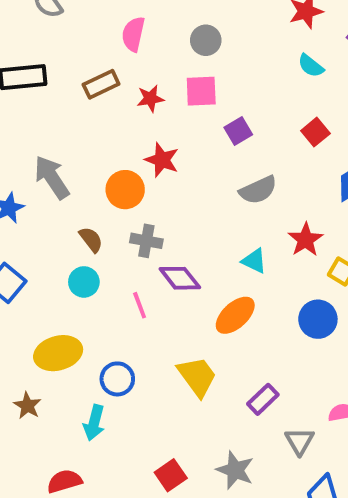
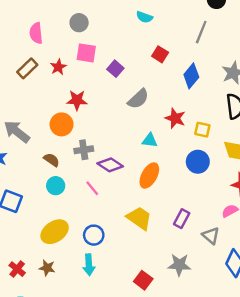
pink square: (201, 91) -> (86, 53), turned 30

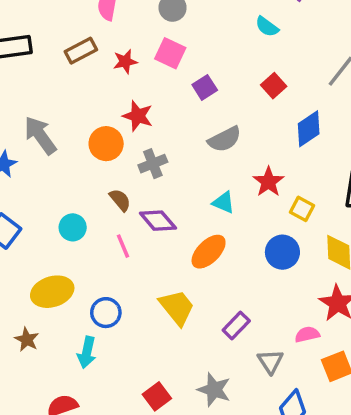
gray cross: (84, 150) -> (153, 164), moved, turned -30
brown semicircle: (52, 160) -> (120, 200), moved

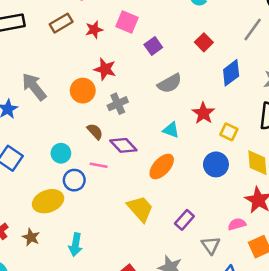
pink line: (123, 246) -> (99, 165), turned -54
blue circle: (106, 313) -> (74, 180), moved

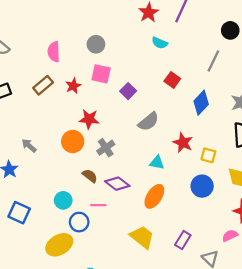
gray arrow: (34, 87) -> (29, 146), size x0.6

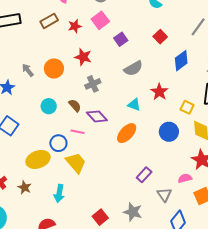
pink square: (101, 74) -> (100, 20), turned 30
orange circle: (73, 142) -> (54, 68), moved
yellow square: (208, 155) -> (187, 107), moved
cyan circle: (63, 200) -> (49, 106), moved
yellow trapezoid: (142, 237) -> (76, 163), moved

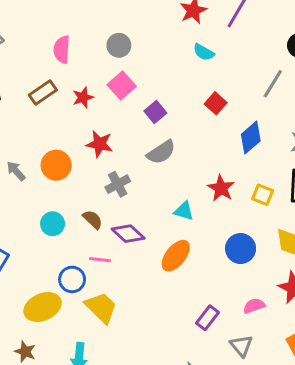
gray semicircle: (133, 68) -> (161, 152), moved
yellow square: (187, 107) -> (263, 195), moved
pink semicircle: (185, 178) -> (254, 306), moved

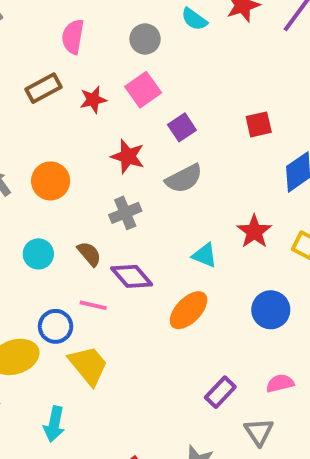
cyan semicircle: (204, 52) -> (194, 19), moved
red square: (216, 103) -> (259, 124), turned 30
red star: (100, 144) -> (128, 156), moved

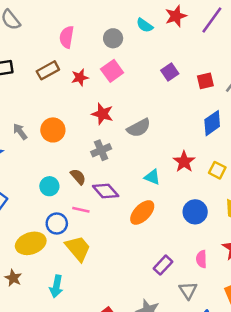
red square: (259, 124) -> (205, 81), moved
purple square: (182, 127) -> (170, 72), moved
cyan circle: (38, 254) -> (49, 186), moved
pink semicircle: (280, 383) -> (201, 259), turned -78

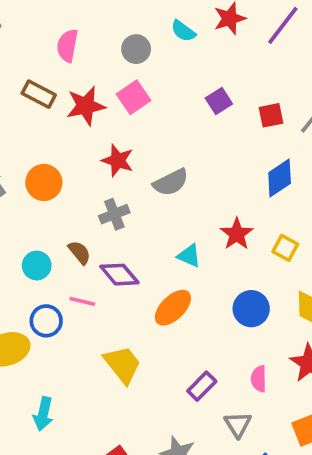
brown rectangle: (48, 70) -> (39, 94), turned 55
red star: (80, 78) -> (86, 106), size x1.5
yellow trapezoid: (78, 248) -> (123, 365), moved

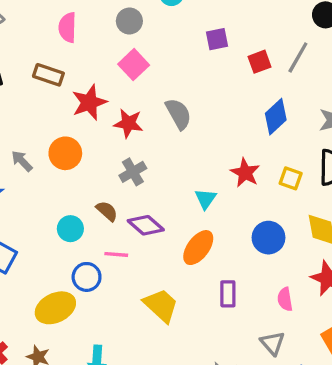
purple square: (219, 101) -> (217, 39), moved, turned 30
red star: (86, 106) -> (89, 102), moved
gray semicircle: (171, 182) -> (178, 114), moved, turned -84
cyan triangle: (189, 256) -> (206, 199), turned 50
purple rectangle: (202, 386) -> (228, 294), moved, turned -36

